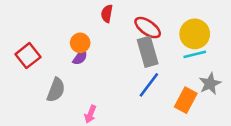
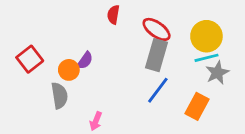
orange circle: (80, 43) -> (69, 70), moved
gray rectangle: (148, 52) -> (157, 55), turned 32
gray star: (210, 84) -> (217, 73), moved
gray semicircle: (56, 90) -> (59, 96), turned -30

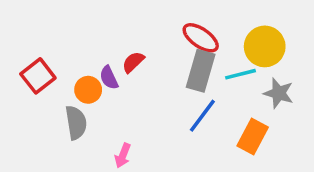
red semicircle: (113, 15) -> (133, 62), moved, turned 36
cyan line: (206, 58) -> (240, 74), moved
purple semicircle: (85, 60) -> (109, 78), turned 120
gray star: (217, 73) -> (279, 93), turned -30

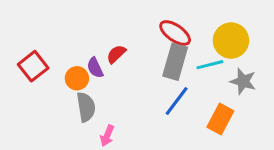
gray semicircle: (76, 123) -> (86, 107), moved

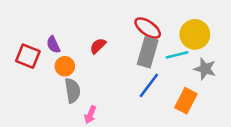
red square: (33, 66) -> (28, 56), turned -30
purple semicircle: (95, 68) -> (53, 45), moved

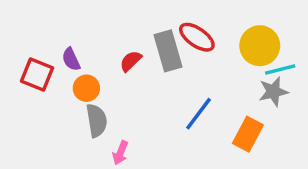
gray rectangle: (148, 52) -> (168, 51), moved, turned -32
cyan line: (177, 55) -> (280, 69), moved
gray star: (205, 69) -> (273, 92), turned -30

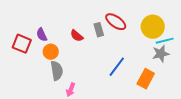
gray rectangle: (168, 51) -> (99, 30), size x0.6
red semicircle: (131, 61) -> (77, 36), turned -96

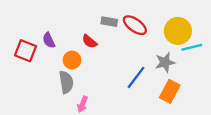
gray rectangle: (99, 30) -> (109, 22), moved, turned -64
orange circle: (51, 52) -> (72, 60), moved
gray star: (161, 54) -> (165, 62), moved

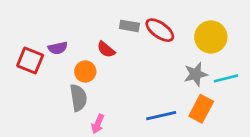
purple semicircle: (49, 40) -> (58, 48), turned -77
cyan line: (192, 47) -> (226, 78), moved
blue line: (136, 77) -> (161, 116), moved, turned 40

